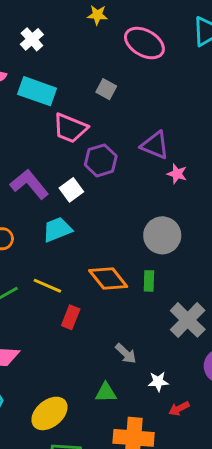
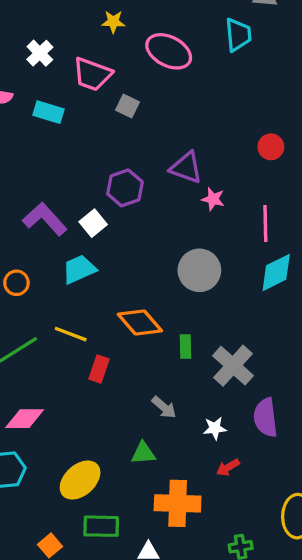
cyan rectangle: (37, 91) -> (49, 112), size x0.7
pink trapezoid: (70, 128) -> (92, 74), moved
green rectangle: (149, 281) -> (185, 347), moved
white star: (158, 382) -> (215, 428), moved

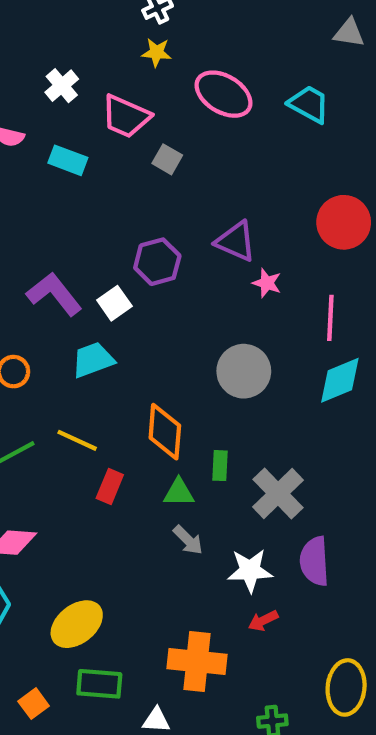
cyan trapezoid: (238, 35) -> (309, 104), moved, turned -60
red circle: (271, 147) -> (344, 222), size x1.6
orange diamond: (140, 322) -> (165, 432), turned 42
white star: (215, 428) -> (250, 571), size x1.5
green triangle: (143, 453) -> (179, 492), moved

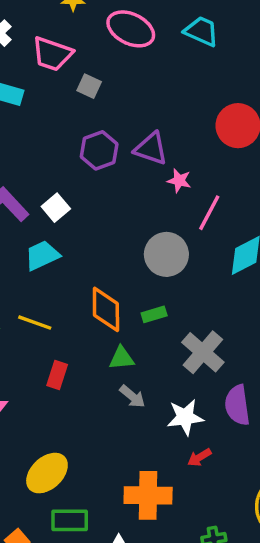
purple hexagon: (157, 262) -> (99, 150), moved
pink line: (330, 318) -> (209, 213), moved, turned 30
green rectangle: (220, 466) -> (154, 314), moved, turned 75
red rectangle: (110, 486) -> (57, 375), moved

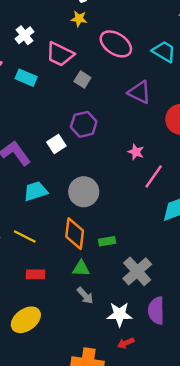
purple triangle: (151, 149) -> (139, 92), moved
white square: (56, 208) -> (56, 144), moved
gray circle: (166, 254) -> (84, 192), moved
red rectangle: (57, 375) -> (36, 274), turned 66
yellow ellipse: (47, 473) -> (26, 320), moved

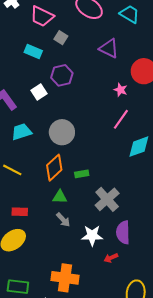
cyan rectangle: (26, 78) -> (33, 51), moved
pink star: (136, 152) -> (121, 90), moved
orange diamond: (75, 234) -> (54, 168), turned 40
red rectangle: (36, 274) -> (20, 212), moved
red arrow: (126, 343) -> (111, 258), moved

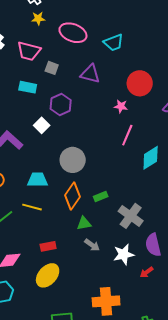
cyan trapezoid: (130, 14) -> (114, 43), moved, turned 140
purple triangle: (109, 48) -> (90, 74), moved
cyan trapezoid: (21, 132) -> (38, 180), moved, turned 30

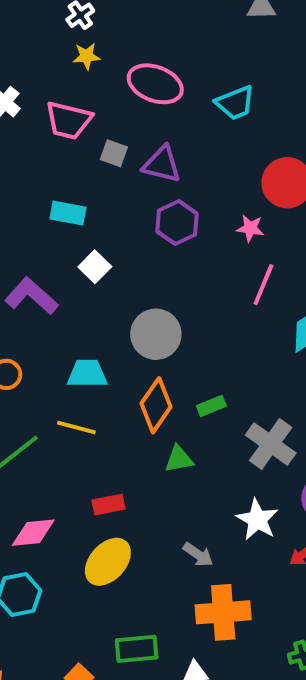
purple triangle: (90, 74) -> (162, 164), moved
cyan rectangle: (28, 87) -> (68, 213), moved
purple hexagon: (61, 104) -> (177, 223), moved
gray arrow: (92, 245) -> (198, 555), moved
white star: (124, 254) -> (257, 520), turned -30

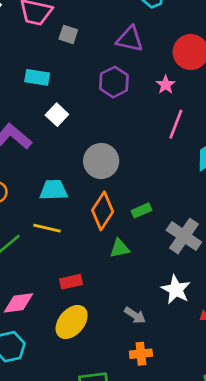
purple triangle: (162, 164) -> (130, 39), moved
pink star: (250, 228) -> (166, 85), turned 30
orange cross: (223, 612) -> (141, 354), moved, size x0.6

